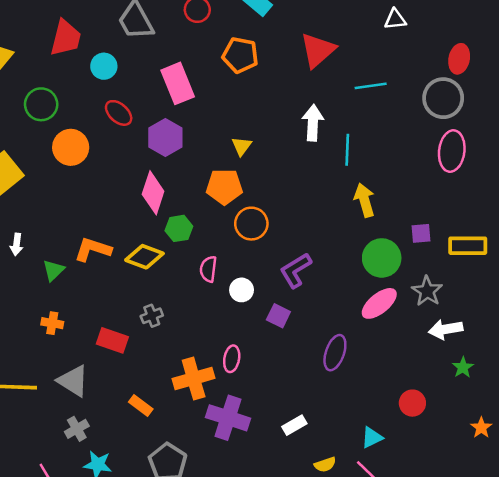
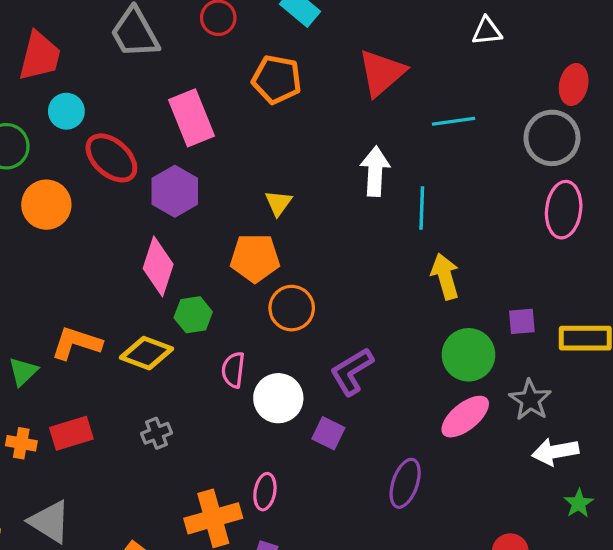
cyan circle: (104, 66) -> (66, 111), moved
red ellipse: (119, 113) -> (111, 158), size x1.4
white circle: (242, 290) -> (278, 398), size x1.5
red rectangle: (112, 340) -> (71, 433), moved, turned -36

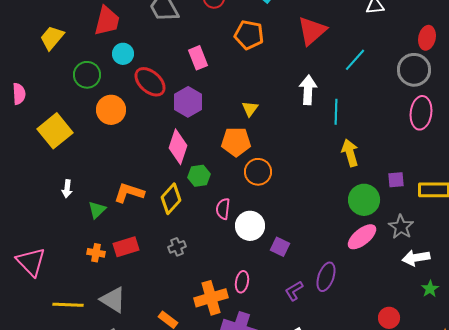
pink rectangle: (192, 118) -> (198, 58), size x0.7
cyan line: (454, 121) -> (355, 60), turned -40
yellow diamond: (146, 353) -> (171, 199), turned -68
purple L-shape: (352, 371) -> (294, 291), moved, size x0.7

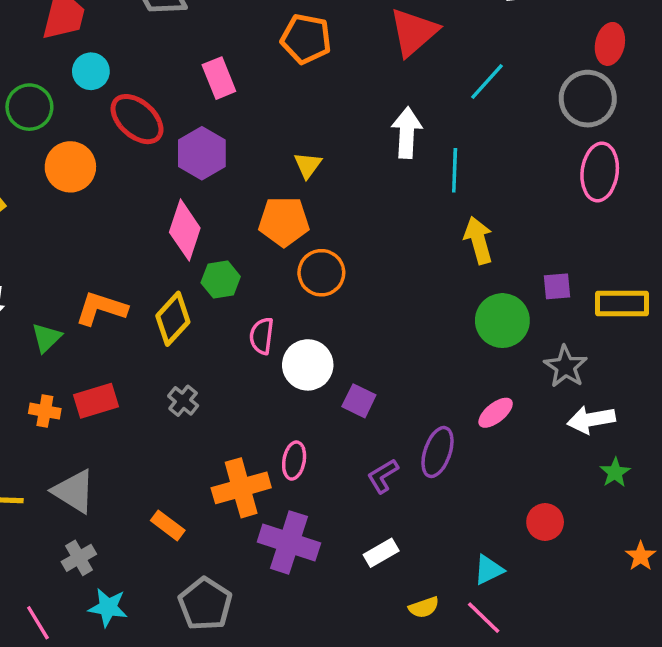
pink ellipse: (362, 237) -> (496, 413), moved, size x0.7
gray cross: (177, 247) -> (183, 401), turned -30

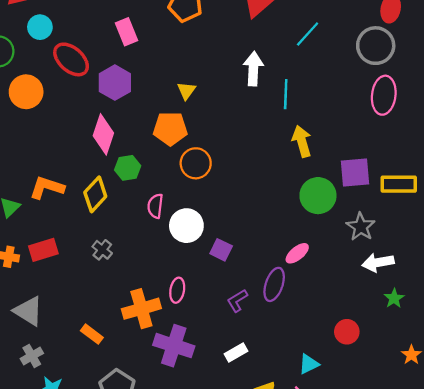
purple square: (557, 286) -> (355, 173), size x1.6
pink ellipse: (496, 413) -> (297, 253), moved

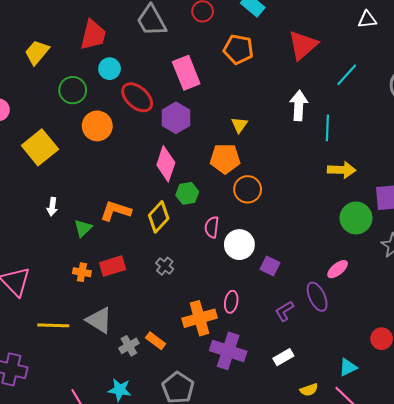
pink rectangle: (126, 32) -> (186, 73), size x1.4
yellow arrow: (302, 141) -> (342, 170), turned 108
purple ellipse: (274, 284) -> (317, 297), turned -44
gray cross: (32, 356) -> (129, 346), moved

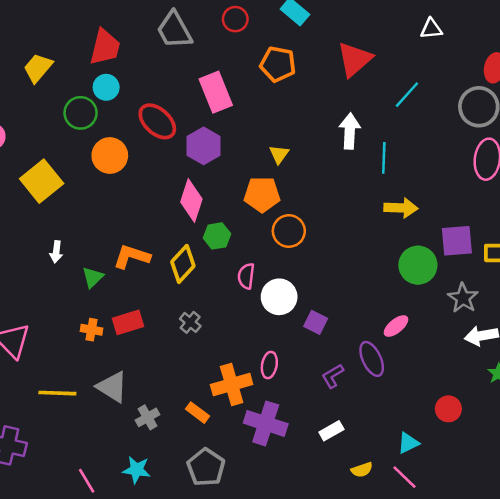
cyan circle: (110, 69) -> (106, 87), moved
orange rectangle: (156, 341) -> (197, 413), moved

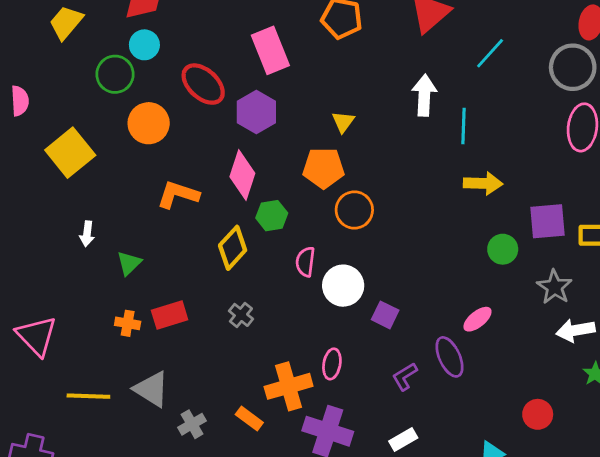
orange L-shape: (132, 257) -> (178, 195), moved
green circle: (418, 265) -> (503, 249), size x0.7

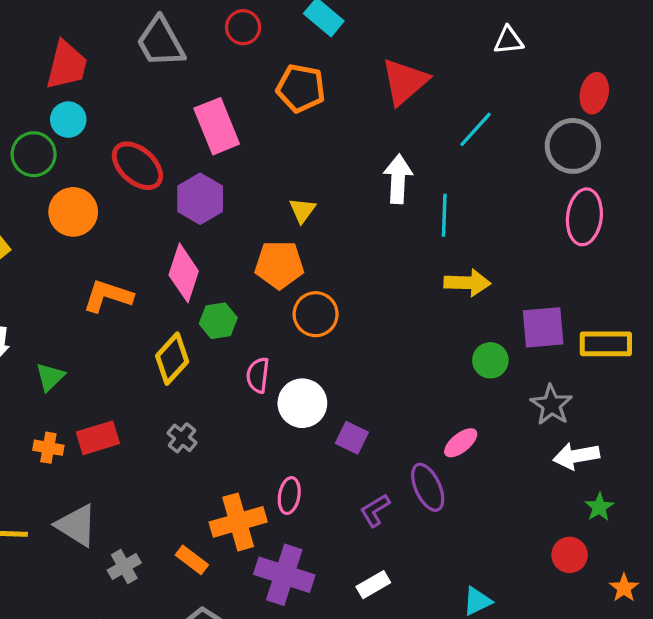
red circle: (538, 414) -> (570, 555), moved

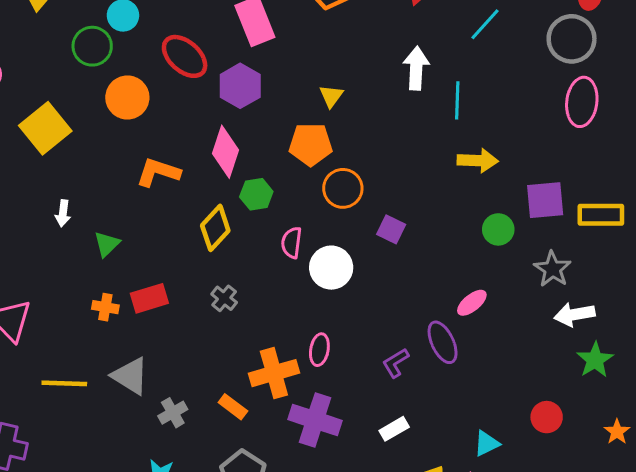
purple square: (352, 438) -> (391, 229), moved
green star: (599, 507) -> (595, 360), size x1.4
red circle: (570, 555) -> (547, 417), moved

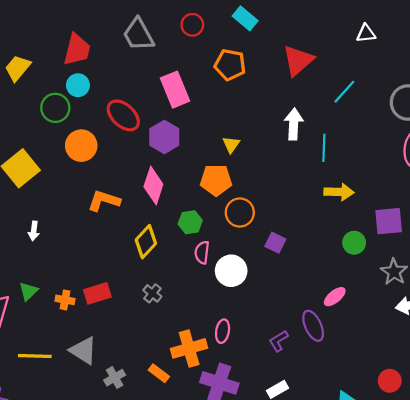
green hexagon: (256, 194) -> (190, 222), moved
green triangle: (107, 244) -> (28, 291), moved

